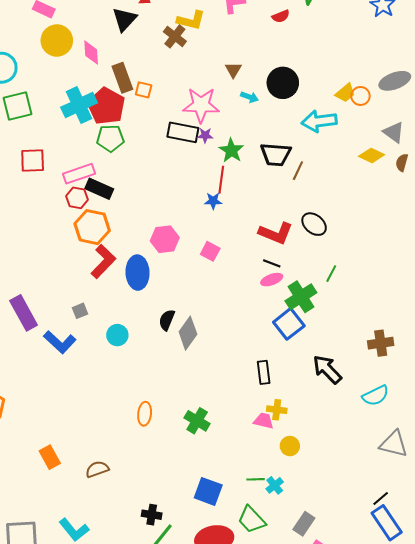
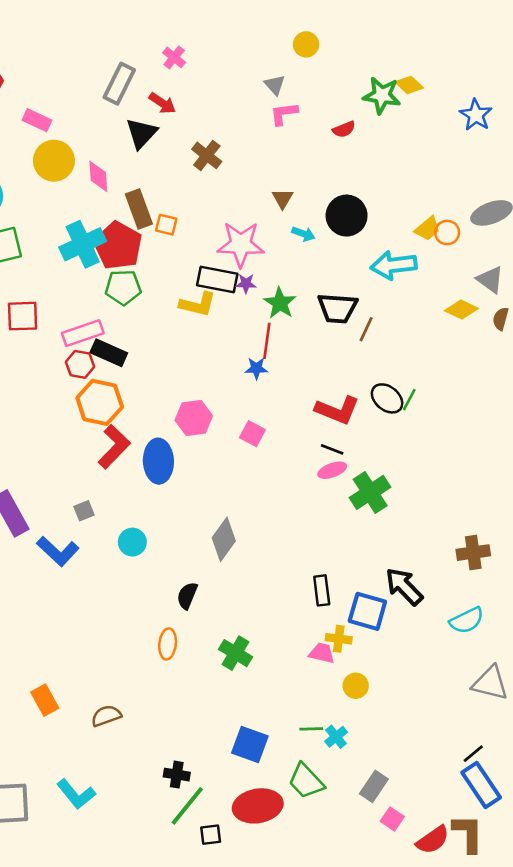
yellow L-shape: (191, 20) -> (198, 304), moved
green line: (331, 274) -> (409, 400), moved
black semicircle: (167, 320) -> (187, 596), moved
blue square: (289, 324) -> (367, 611), moved, turned -36

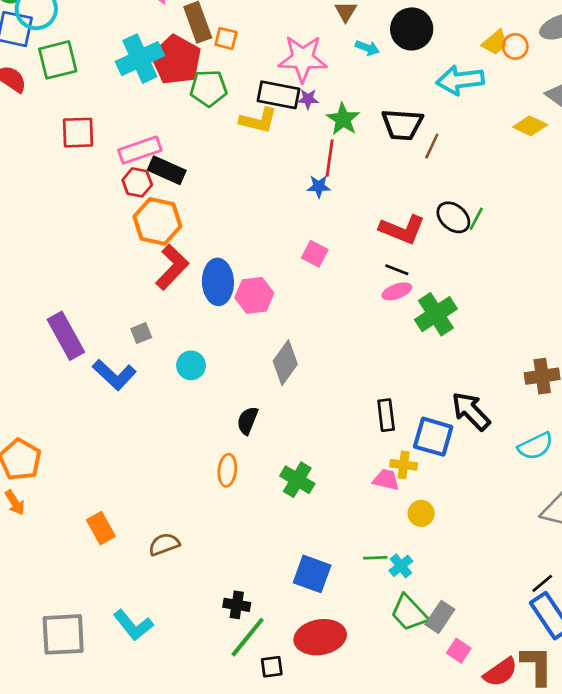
green pentagon: (123, 287) -> (208, 88), moved
pink hexagon: (194, 418) -> (254, 295), moved
green trapezoid: (306, 781) -> (409, 613), moved

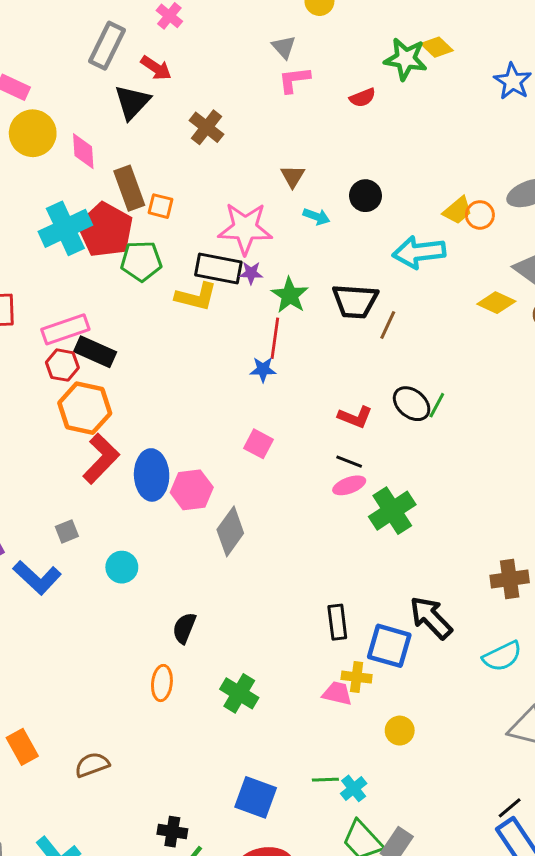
black circle: (412, 29) -> (366, 196), size x0.7
red L-shape: (402, 229) -> (355, 417), size x0.7
gray diamond: (285, 363) -> (230, 531), moved
yellow circle: (421, 513) -> (400, 731), moved

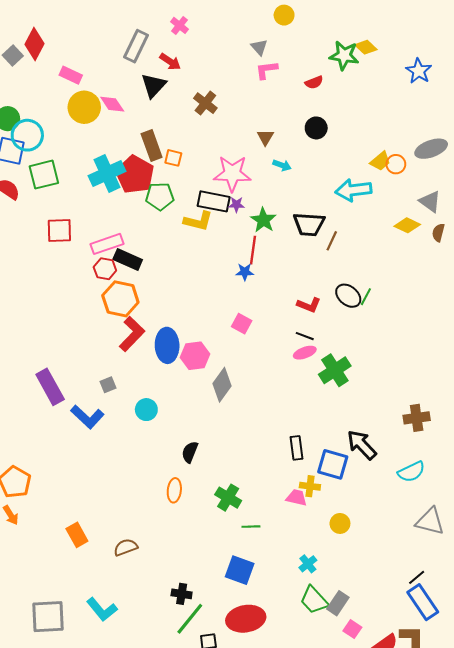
pink diamond: (83, 151) -> (112, 104), moved, turned -30
black circle: (366, 196) -> (316, 128), moved
green line: (325, 780) -> (251, 527), moved

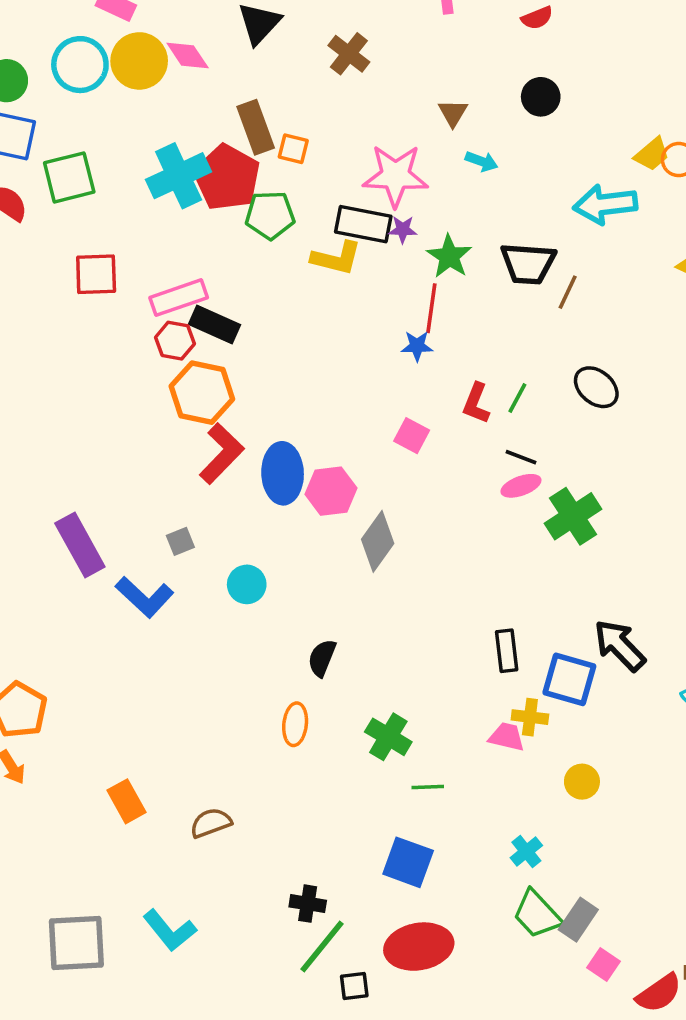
cyan circle: (27, 135) -> (80, 65), moved
green line: (366, 297) -> (517, 398), moved
red L-shape: (309, 305) -> (476, 403), moved, turned 90

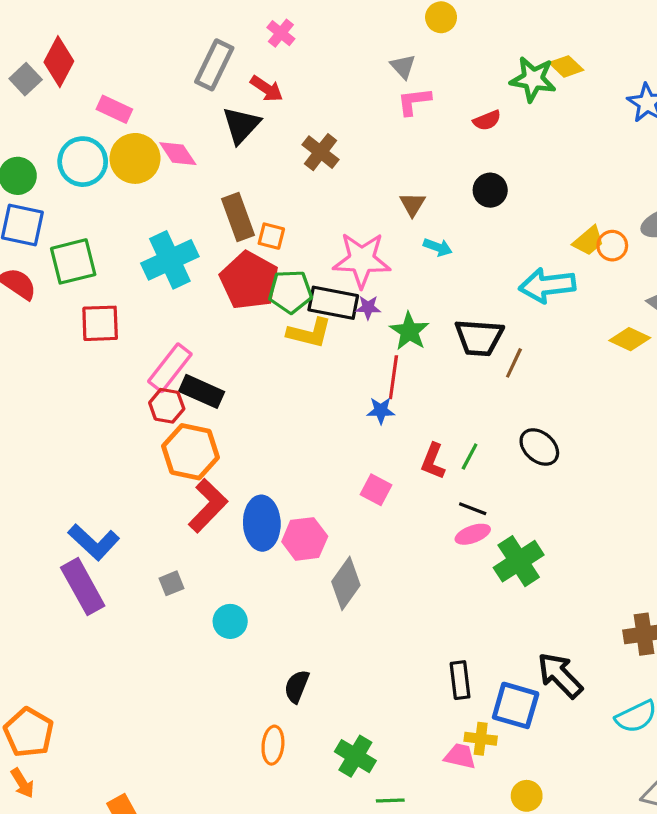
red pentagon: (227, 177) -> (249, 281), moved
green pentagon: (270, 215) -> (290, 292), moved
red square: (96, 274) -> (100, 323), moved
pink rectangle: (179, 298) -> (170, 368), turned -33
blue L-shape: (145, 597) -> (94, 542), moved

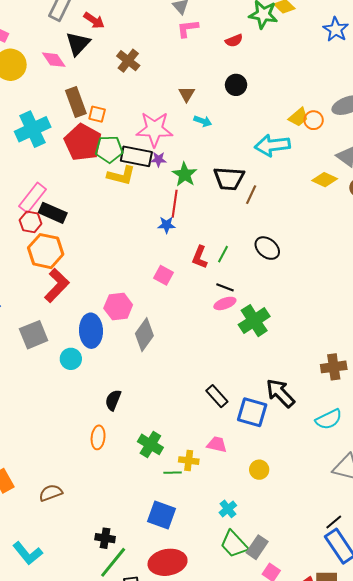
pink diamond: (178, 154) -> (54, 60), moved
blue ellipse: (262, 523) -> (91, 331), moved
gray square: (171, 583) -> (34, 335), size x1.8
black rectangle: (460, 680) -> (217, 396), turned -35
yellow cross: (481, 739) -> (189, 461), moved

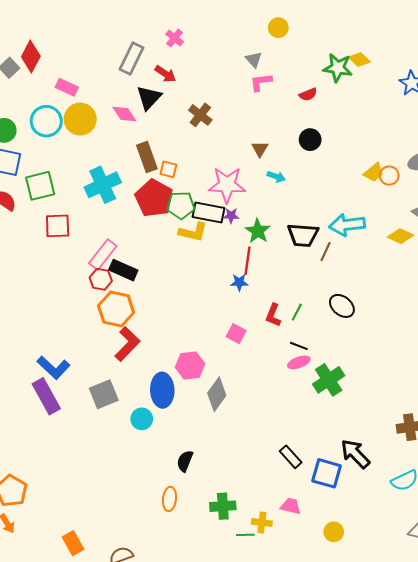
cyan arrow: (272, 145) -> (347, 225), moved
green cross: (150, 444) -> (223, 506), turned -35

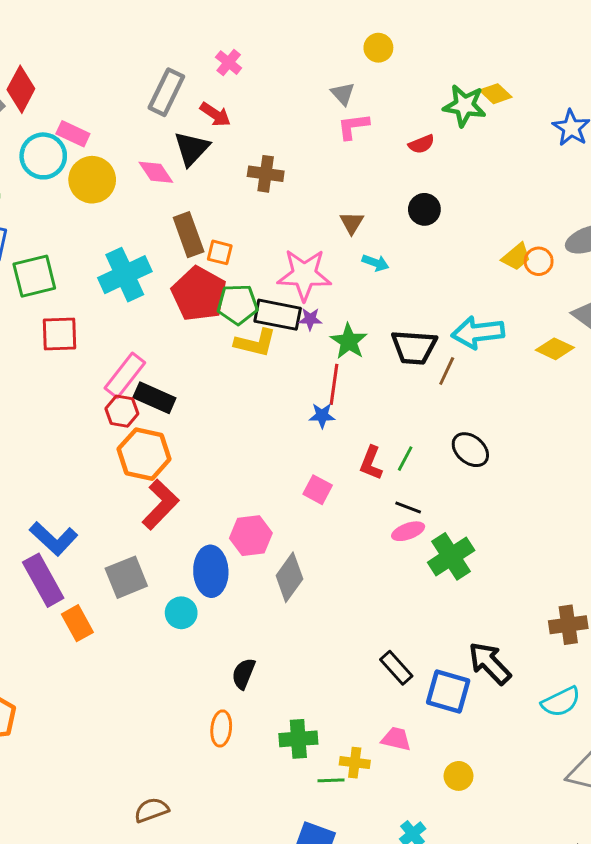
brown cross: (200, 115) -> (266, 174), turned -30
cyan circle: (46, 121) -> (43, 156), moved
orange rectangle: (73, 543) -> (77, 623), moved

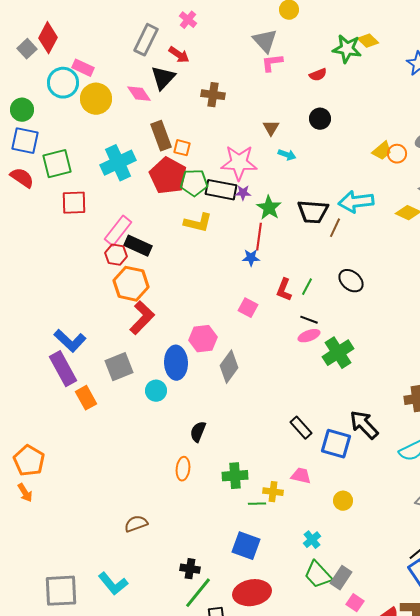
gray triangle: (343, 94) -> (265, 41), size x1.5
yellow L-shape: (255, 343) -> (198, 223), moved

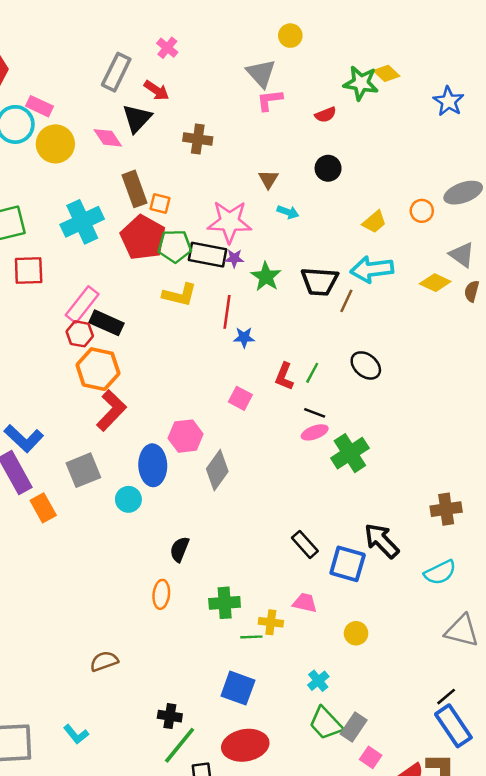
yellow trapezoid: (382, 151) -> (374, 222), moved
red line: (259, 237) -> (227, 312), moved
cyan L-shape: (113, 584) -> (76, 734), size x0.7

